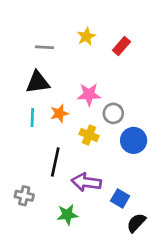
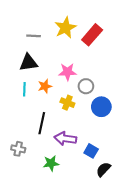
yellow star: (86, 36) -> (65, 28), size x1.5
red rectangle: (121, 46) -> (92, 35), size x1.5

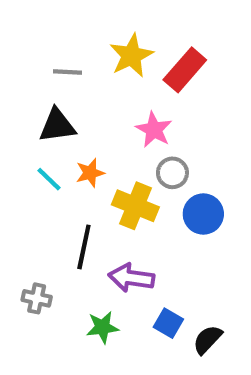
pink star: (67, 72) -> (154, 130), moved, turned 30
cyan line: (24, 89) -> (49, 179), turned -48
yellow cross: (67, 103) -> (135, 206), size x1.5
blue square: (91, 151) -> (168, 323), moved

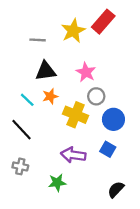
red rectangle: (185, 70) -> (103, 22), moved
black triangle: (57, 126) -> (46, 71), moved
black line: (84, 247) -> (21, 130), moved, turned -55
blue square: (168, 323) -> (108, 149), moved

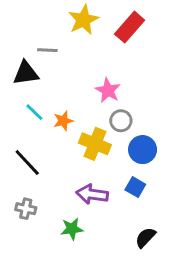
yellow star: (73, 31) -> (83, 20), moved
black triangle: (46, 71) -> (26, 73), moved
cyan line: (27, 100) -> (34, 112), moved

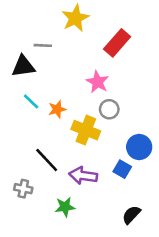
red rectangle: (130, 27) -> (117, 43), moved
blue circle: (143, 150) -> (139, 147), moved
black line: (27, 163) -> (47, 160), moved

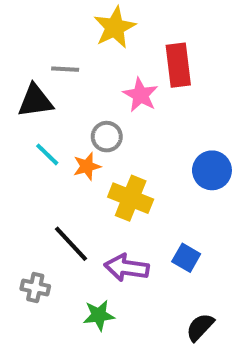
red rectangle: (117, 43) -> (178, 65), turned -48
pink star: (97, 82) -> (140, 95), moved
gray circle: (109, 109) -> (107, 137), moved
blue circle: (139, 147) -> (212, 170), moved

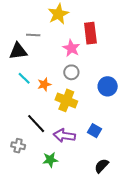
gray circle: (107, 137) -> (71, 72), moved

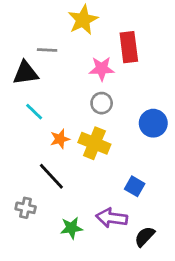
pink star: (71, 48) -> (102, 69), turned -30
orange star: (44, 84) -> (60, 139), moved
purple arrow: (64, 136) -> (112, 218), moved

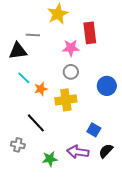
orange star: (60, 139) -> (41, 89), moved
yellow cross: (94, 143) -> (66, 100), turned -30
black semicircle: (145, 237) -> (106, 151), moved

